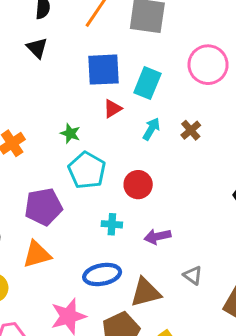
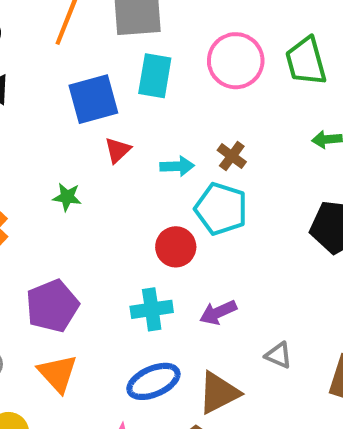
cyan rectangle: (147, 83) -> (155, 76), moved
cyan arrow: (151, 129) -> (177, 166), turned 70
cyan pentagon: (87, 170) -> (221, 209), moved
cyan cross: (112, 224) -> (152, 309), size x1.4
orange triangle: (37, 254) -> (58, 373), turned -44

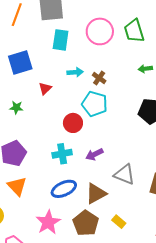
blue square: (93, 99) -> (20, 63), moved
red triangle: (118, 150) -> (45, 88), moved
cyan arrow: (177, 166) -> (75, 72), moved
green star: (67, 197) -> (16, 108), moved
gray triangle: (279, 355) -> (124, 174), size x1.6

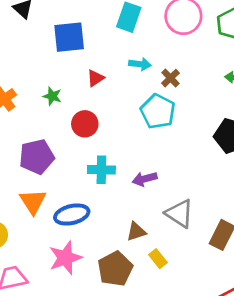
red circle: (73, 123) -> (85, 124), moved
blue ellipse: (64, 189) -> (72, 215), moved
brown triangle: (96, 194) -> (136, 232), size x0.7
yellow rectangle: (119, 222) -> (158, 259), moved

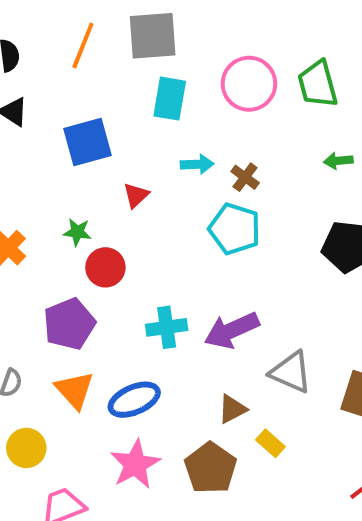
red circle: (85, 124) -> (105, 267), moved
purple arrow: (145, 179) -> (232, 330), size x1.5

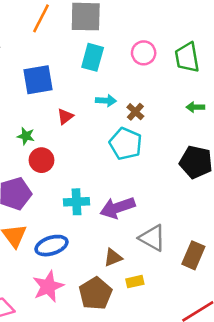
pink circle: (249, 84) -> (144, 53), size x0.7
yellow rectangle: (270, 443) -> (135, 282), turned -60

